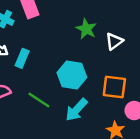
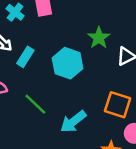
cyan hexagon: (72, 75) -> (68, 63), moved

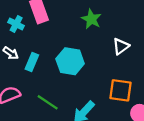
green star: (99, 38) -> (91, 19), moved

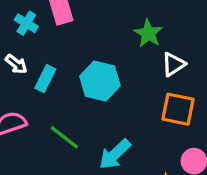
green star: (91, 19) -> (148, 33), moved
orange square: (121, 90) -> (178, 109), moved

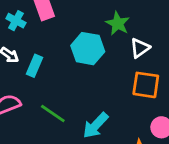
cyan hexagon: (100, 81) -> (88, 49), moved

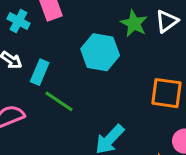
white triangle: (140, 48) -> (167, 21), moved
green line: (53, 114) -> (59, 101), moved

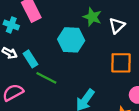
white triangle: (167, 21) -> (117, 26), moved
cyan rectangle: (40, 72) -> (30, 59), turned -49

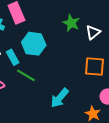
cyan hexagon: (71, 40) -> (34, 44), moved

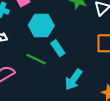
cyan rectangle: (13, 57) -> (58, 48), moved

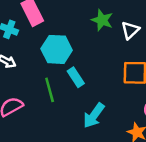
green line: (36, 59) -> (50, 90), turned 48

